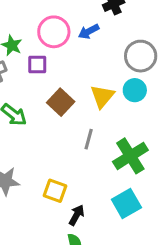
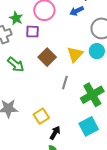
blue arrow: (89, 31) -> (77, 11), moved
yellow square: (55, 191) -> (41, 116), turned 35

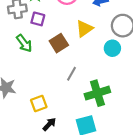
purple square: (32, 32) -> (38, 19), moved
yellow triangle: (75, 54) -> (84, 29), moved

